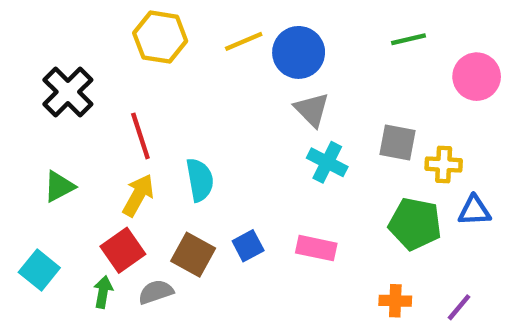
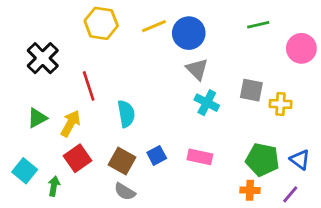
yellow arrow: (138, 195) -> (71, 123), moved
blue triangle: (474, 211) -> (300, 160), moved, turned 40
green pentagon: (415, 224) -> (262, 160), moved
green arrow: (103, 292) -> (54, 186), moved
gray semicircle: (156, 292) -> (125, 192), moved, turned -130

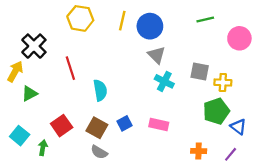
yellow line: (154, 26) -> (122, 21), turned -54
yellow arrow: (71, 123) -> (15, 71), moved
green pentagon: (262, 160) -> (216, 111), moved, turned -30

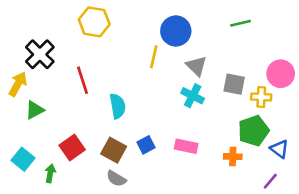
yellow line: (122, 21) -> (154, 57), moved
pink circle: (239, 38) -> (281, 74), moved
gray triangle: (157, 55) -> (196, 66), moved
orange cross: (199, 151) -> (233, 157), moved

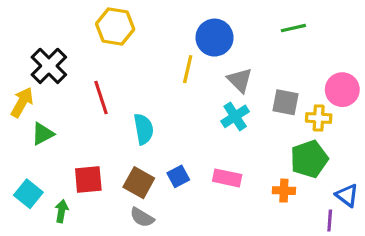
cyan cross: (193, 96) -> (235, 116), turned 30
red square: (72, 147) -> (88, 180), turned 30
blue triangle: (279, 149) -> (347, 195), moved
purple line: (270, 181) -> (330, 221), turned -36

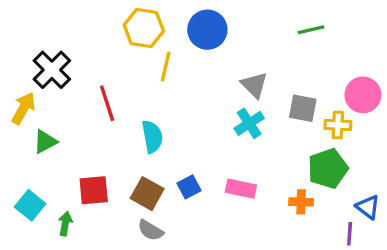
yellow hexagon: (115, 27) -> (144, 28), moved
blue circle: (215, 38) -> (207, 30), moved
yellow line: (188, 69) -> (166, 66), moved

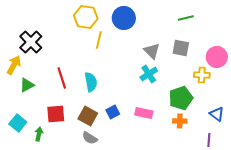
red line: (107, 103) -> (62, 78), moved
gray square: (303, 108) -> (181, 48), moved
green pentagon: (328, 168) -> (181, 98), moved
blue triangle: (368, 207) -> (217, 114), moved

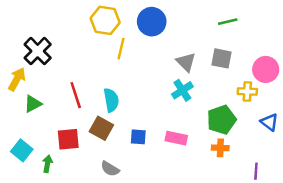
blue square: (113, 112) -> (138, 137), turned 32
blue triangle: (217, 114) -> (269, 122), moved
brown square: (88, 116) -> (101, 128), moved

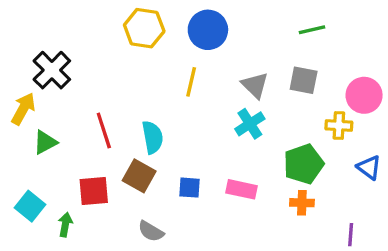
yellow line: (121, 49) -> (191, 82), moved

